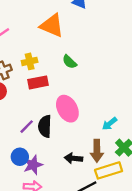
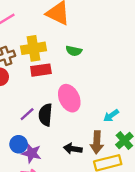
yellow cross: (30, 61) -> (33, 48), size x1.5
green semicircle: (69, 62) -> (74, 51), turned -35
purple star: (33, 165) -> (31, 153), turned 30

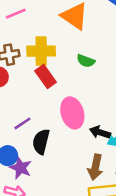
red rectangle: (41, 70) -> (46, 77), turned 54
black semicircle: (45, 115) -> (41, 142), moved
black arrow: (73, 149) -> (100, 132), moved

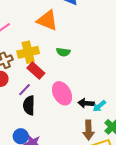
purple line: (22, 123) -> (25, 90), moved
black semicircle: (41, 142) -> (29, 105), moved

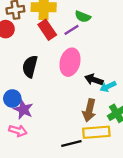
purple line: (25, 90) -> (71, 30), moved
pink ellipse: (62, 93) -> (70, 62), turned 30

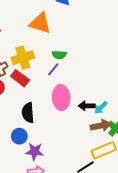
red rectangle: (47, 30) -> (20, 78), moved
blue circle: (12, 98) -> (19, 136), moved
brown arrow: (89, 110) -> (101, 126), moved, turned -96

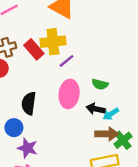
green semicircle: (59, 55) -> (100, 84), moved
yellow cross: (23, 58) -> (53, 42), moved
red rectangle: (20, 78) -> (34, 49), moved

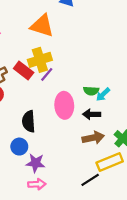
purple line: (67, 61) -> (47, 74), moved
cyan arrow: (111, 114) -> (103, 94), moved
brown arrow: (107, 134) -> (93, 138), moved

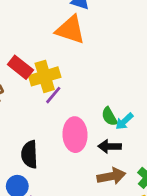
orange triangle: (42, 26) -> (70, 30), moved
red rectangle: (24, 70) -> (20, 67), moved
green semicircle: (91, 91) -> (109, 116), turned 56

